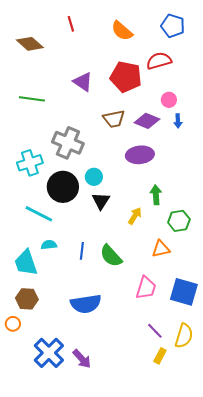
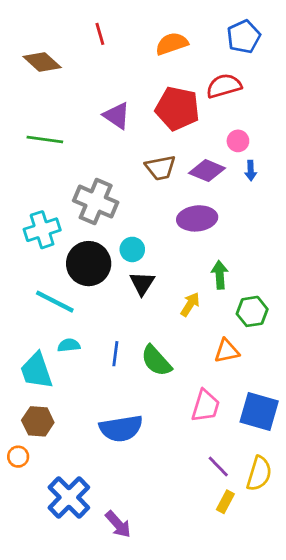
blue pentagon: (173, 26) -> (244, 37), turned 30
orange semicircle: (122, 31) -> (172, 44), turned 120
purple arrow: (82, 359) -> (118, 524), moved

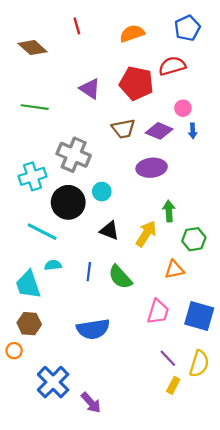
black triangle: (142, 283) -> (109, 231), moved, turned -42
yellow arrow: (190, 304) -> (146, 234), size x1.4

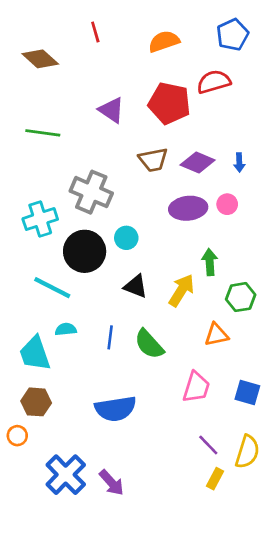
pink circle: (183, 108) -> (227, 204), moved
blue square: (199, 316) -> (247, 393), size x0.7
purple arrow: (91, 403) -> (111, 483), moved

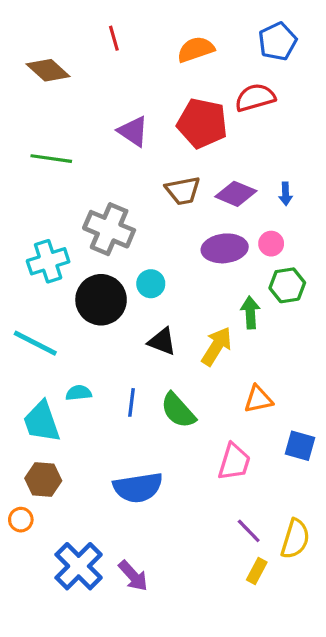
cyan line: (52, 288) -> (35, 343), moved
green hexagon: (241, 297) -> (287, 285), moved
blue square: (247, 393) -> (300, 446), moved

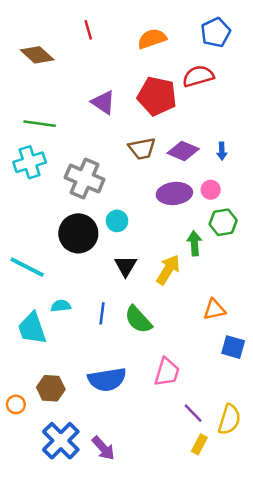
cyan cross: (48, 261) -> (30, 162), moved
black triangle: (162, 341) -> (126, 266), turned 40
orange triangle: (258, 399) -> (214, 310), moved
pink trapezoid: (234, 462) -> (167, 372), moved
brown hexagon: (43, 479) -> (51, 388), moved

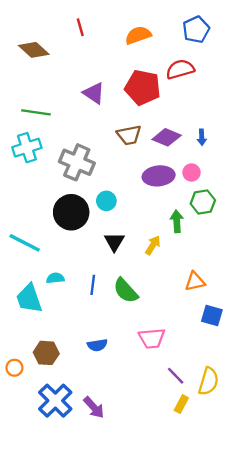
yellow arrow: (168, 270) -> (153, 245), size x0.7
pink trapezoid: (167, 372) -> (152, 338), turned 68
blue semicircle: (107, 379) -> (97, 345), size x0.6

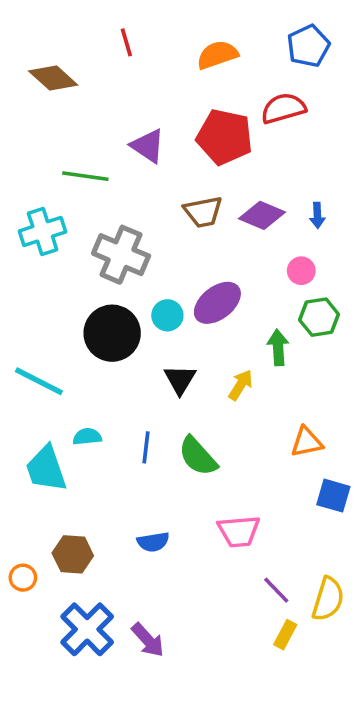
green line: (36, 112) -> (85, 176), moved
purple ellipse: (159, 176) -> (217, 303), moved, turned -32

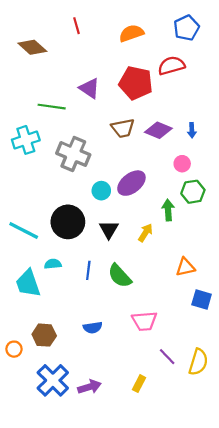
black circle: (112, 333) -> (68, 222), moved
yellow rectangle: (285, 635) -> (139, 384), moved
purple arrow: (148, 640) -> (89, 387), turned -65

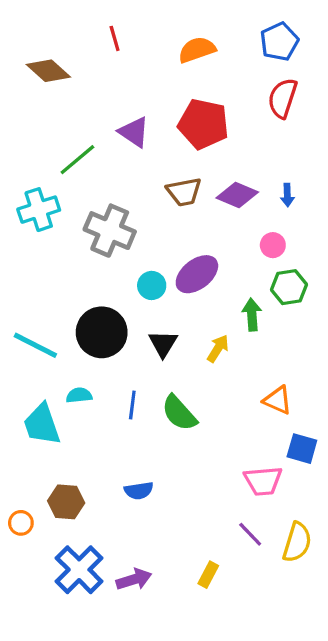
red semicircle: (171, 66) -> (283, 98), moved, turned -56
green line: (52, 107) -> (77, 160), turned -48
orange triangle: (185, 267) -> (278, 400), turned 36
pink trapezoid: (144, 321) -> (263, 481), moved

